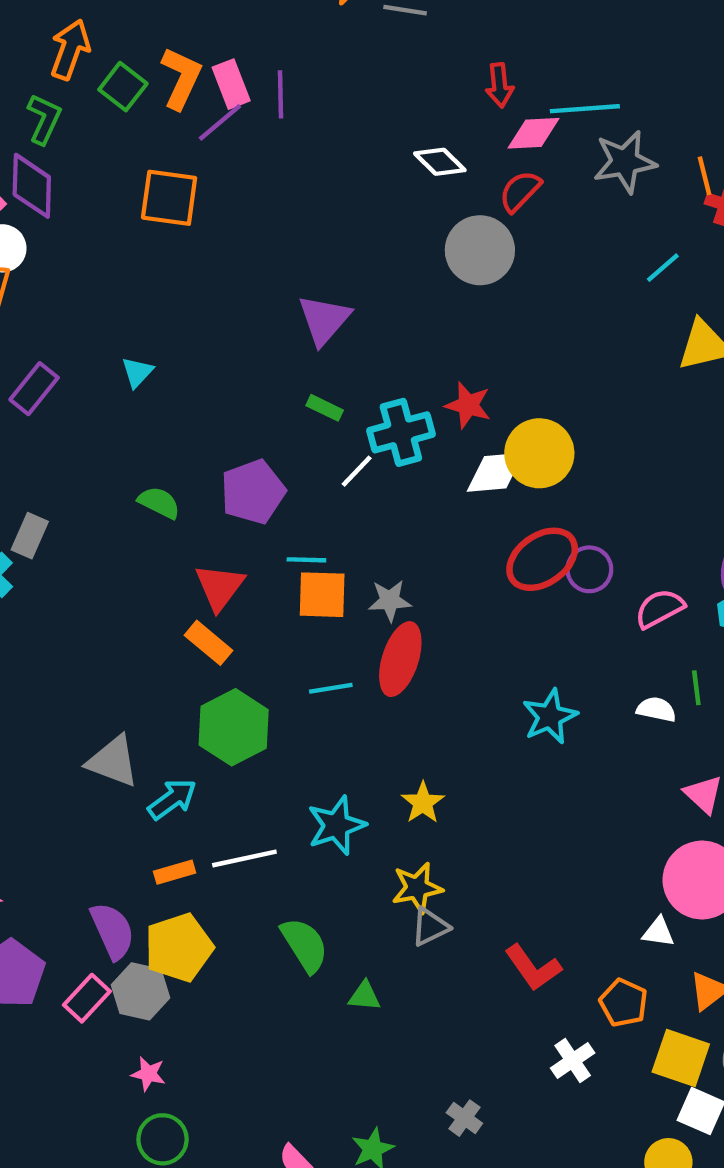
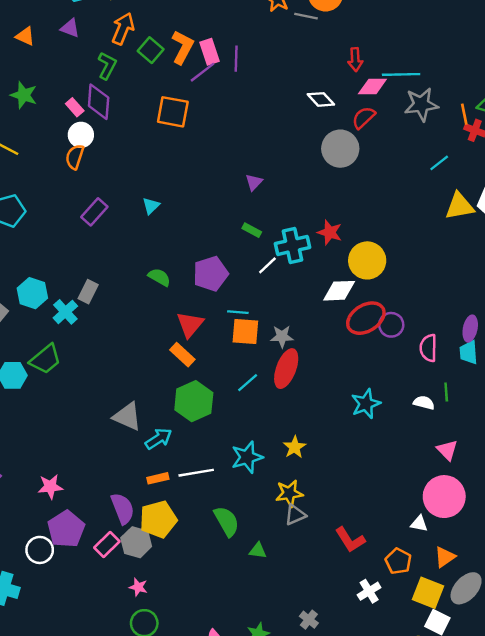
purple triangle: (324, 320) -> (254, 182), size x0.6
white diamond: (495, 472) -> (339, 291), moved
pink semicircle: (660, 609) -> (428, 348), turned -64
cyan line: (331, 688) -> (248, 383), turned -35

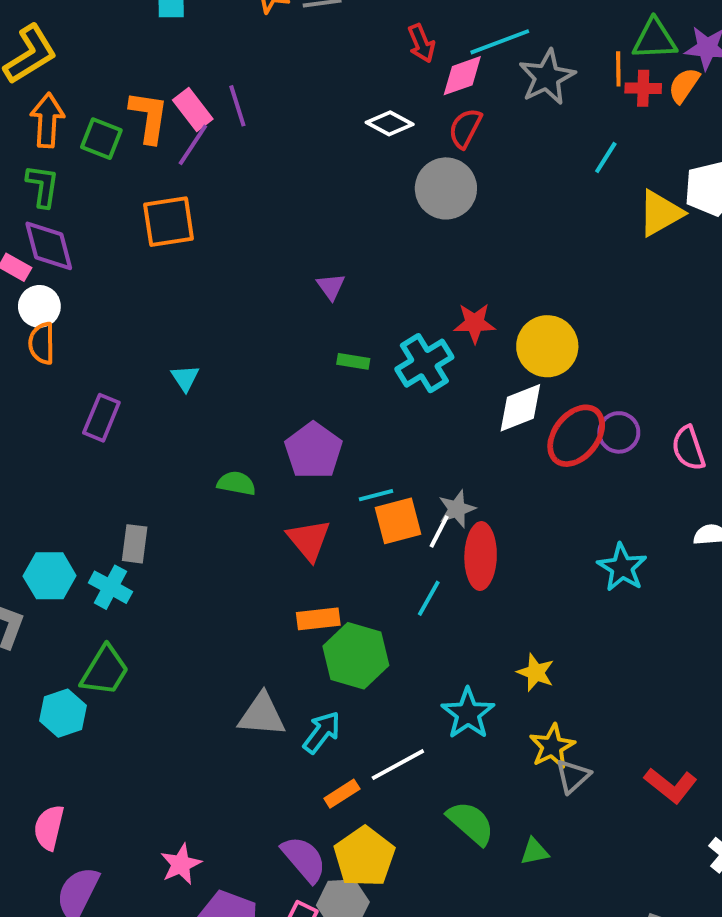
orange line: (464, 114) -> (618, 69), turned 30
white line: (267, 265) -> (439, 532), moved
orange rectangle: (182, 355) -> (318, 619), moved, turned -30

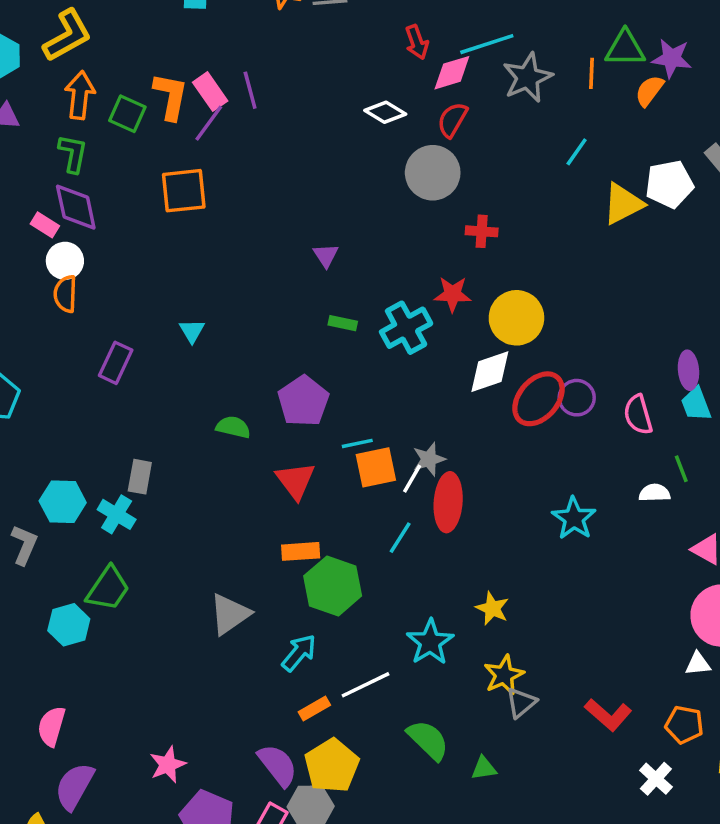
red cross: (643, 88) -> (482, 231), moved
gray triangle: (262, 715) -> (230, 614), moved, turned -42

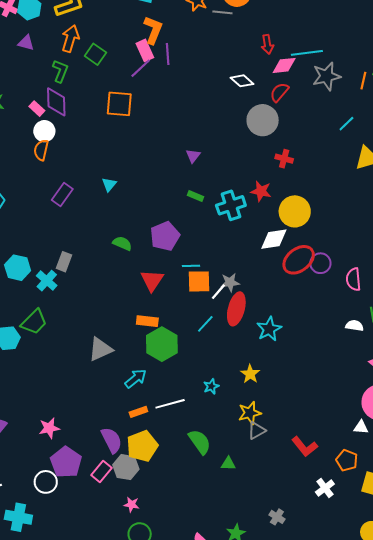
orange L-shape: (171, 96) -> (153, 30), moved
cyan star: (574, 518) -> (269, 329), moved
cyan star: (430, 642) -> (211, 386), size x0.6

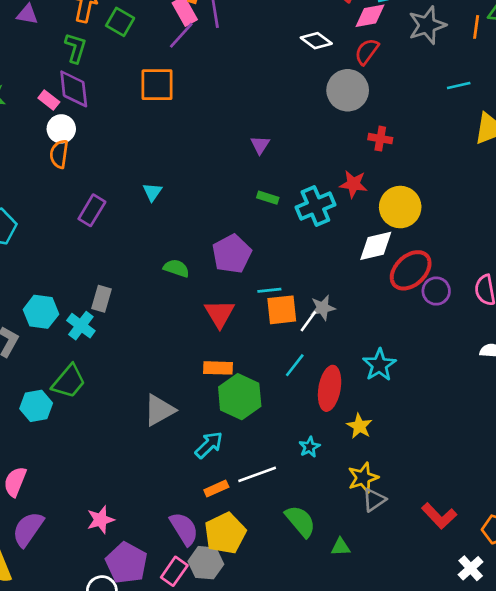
cyan line: (346, 124) -> (459, 85), turned 36
purple circle: (320, 263) -> (436, 291), moved
red ellipse: (236, 309) -> (330, 388), moved

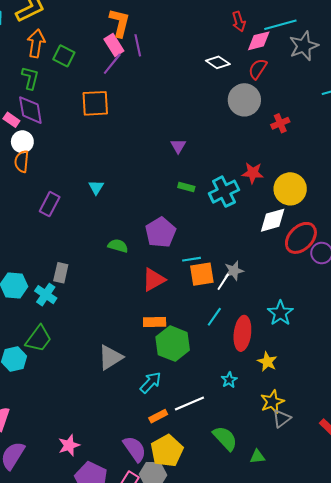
red cross: (380, 139) -> (280, 123), moved, turned -30
red triangle: (220, 314) -> (154, 280), turned 35

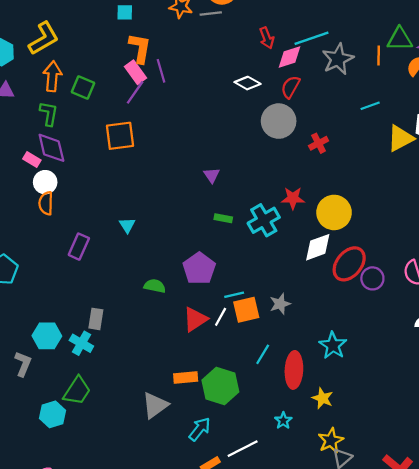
white line: (223, 282) -> (221, 317), moved
orange rectangle: (155, 322) -> (186, 378), moved

